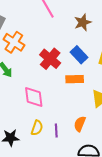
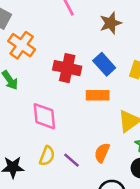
red cross: (50, 59) -> (67, 68), turned -30
purple line: (56, 131) -> (72, 160), turned -48

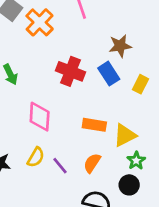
brown star: (111, 23) -> (120, 46), moved
orange cross: (22, 45) -> (40, 22), moved
orange rectangle: (98, 95) -> (94, 125), moved

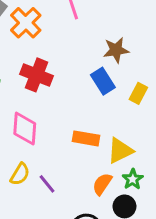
red cross: (70, 71) -> (37, 75), moved
orange semicircle: (92, 163) -> (102, 184), moved

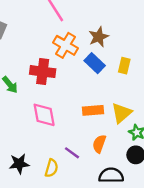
orange cross: (26, 23) -> (65, 45), moved
yellow semicircle: (20, 174) -> (51, 168), moved
orange semicircle: (102, 184) -> (99, 144), moved

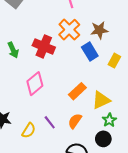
orange rectangle: (93, 110) -> (77, 91), turned -54
pink diamond: (44, 115) -> (35, 84), turned 45

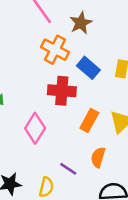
brown star: (99, 30) -> (81, 23), moved
red cross: (44, 46) -> (62, 91), moved

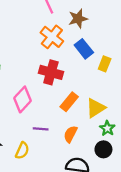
blue rectangle: (88, 68) -> (84, 49), moved
purple line: (68, 169) -> (41, 129), moved, turned -40

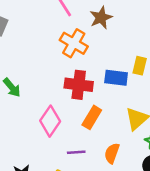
blue rectangle: (84, 49) -> (116, 78), moved, turned -36
orange rectangle: (69, 102) -> (92, 117), moved

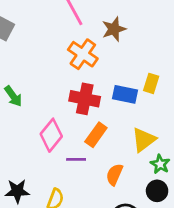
purple line: (76, 152) -> (76, 159), moved

